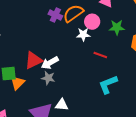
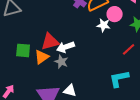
red line: (100, 55) -> (129, 49), moved, turned -72
orange triangle: (17, 83) -> (42, 57), moved

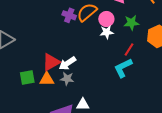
white star: (104, 25) -> (107, 32), moved
orange triangle: (42, 57) -> (47, 79), turned 49
cyan L-shape: (119, 79) -> (123, 68), moved

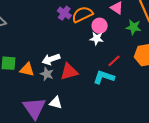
green star: (131, 23) -> (134, 27), moved
red triangle: (51, 62) -> (69, 72), moved
cyan L-shape: (123, 68) -> (104, 77), turned 30

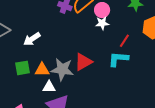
white arrow: (51, 59) -> (32, 39), moved
gray star: (47, 74) -> (62, 69), size x1.6
white triangle: (56, 103) -> (49, 87), moved

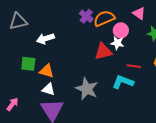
red line: (124, 41) -> (134, 66), turned 48
red triangle: (83, 62) -> (103, 51), moved
gray star: (62, 69) -> (87, 89), moved

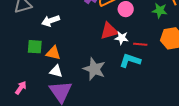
white star: (117, 43) -> (122, 38), moved

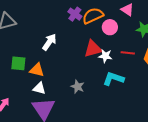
white arrow: (51, 21) -> (49, 42), moved, turned 144
red line: (140, 44) -> (128, 53), moved
gray star: (94, 69) -> (78, 87), size x0.6

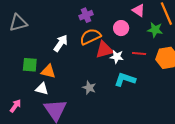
purple cross: (75, 14) -> (86, 15), turned 32
orange semicircle: (93, 16) -> (90, 37), moved
white triangle: (39, 88) -> (42, 89), moved

